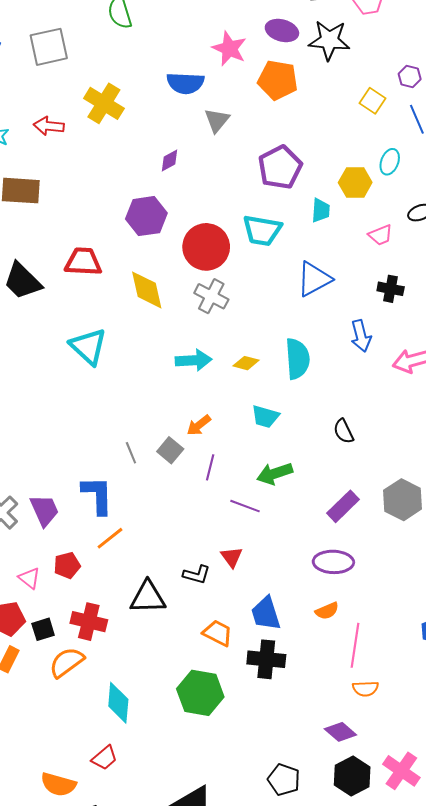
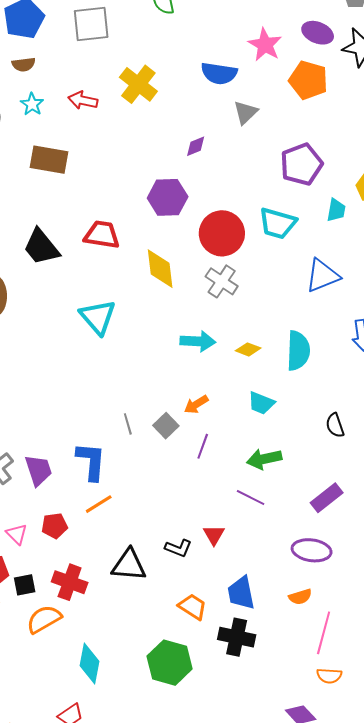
purple line: (245, 506) -> (251, 497), moved

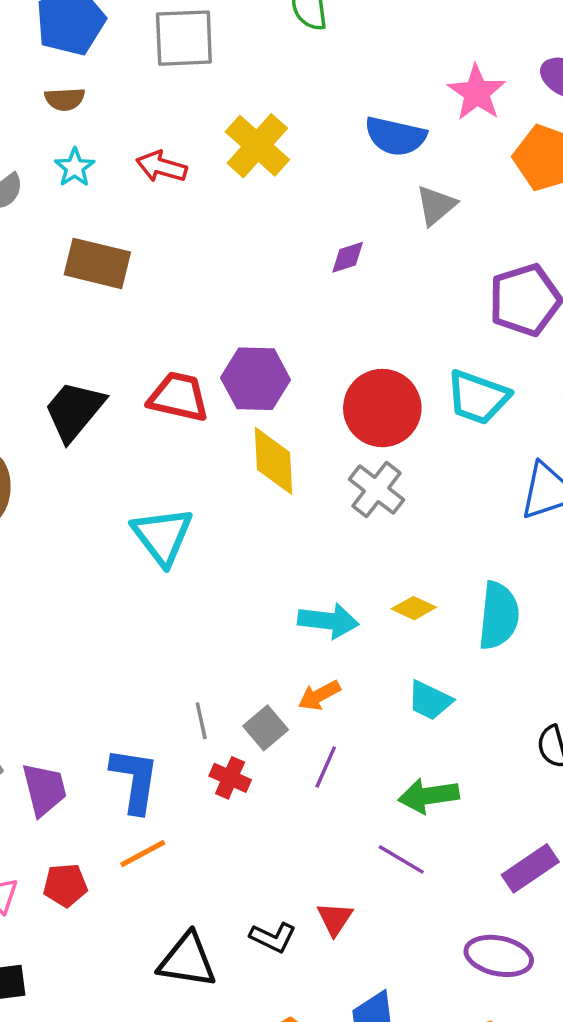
purple hexagon: (168, 197) -> (256, 379), moved
black trapezoid: (41, 247) -> (74, 411), turned 75
cyan arrow: (198, 341) -> (328, 621), moved
red cross: (70, 582) -> (230, 778), moved, size x0.7

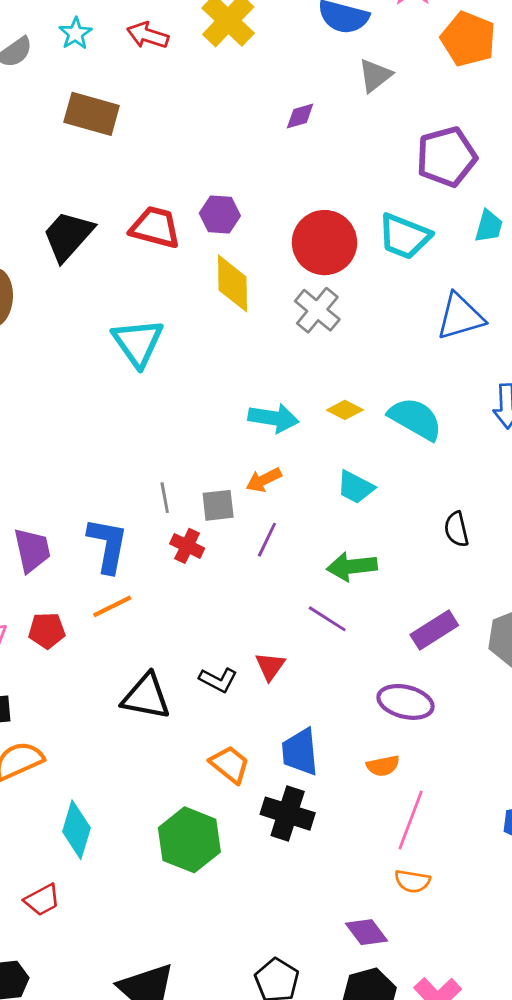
purple hexagon: (256, 379) -> (220, 214), size x0.7
cyan semicircle: (499, 616) -> (415, 419), turned -68
gray square: (266, 728) -> (218, 505), turned 32

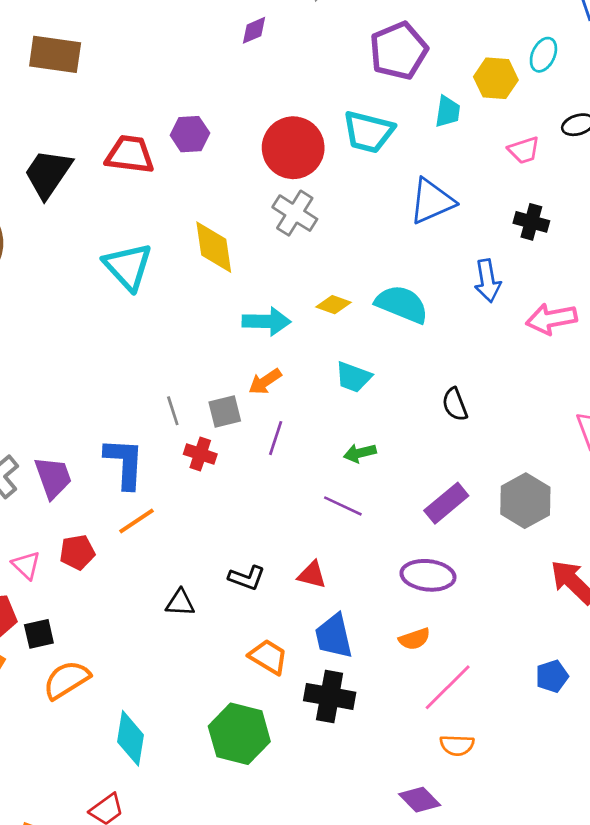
yellow diamond: (232, 283) -> (214, 247), moved
green arrow: (352, 566) -> (360, 453), size x0.7
red triangle: (270, 666) -> (312, 575), moved, turned -44
black triangle: (146, 697) -> (180, 603), size x0.6
pink line: (411, 820) -> (448, 687), turned 32

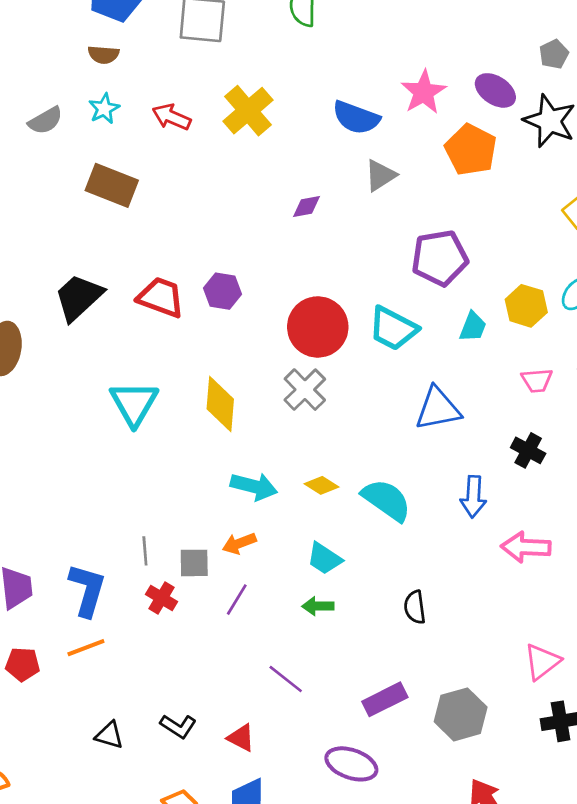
green arrow: (360, 453) -> (318, 606), moved

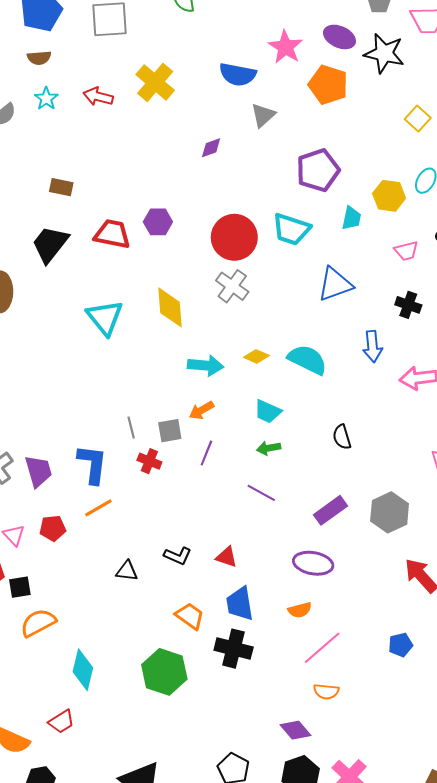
brown rectangle: (112, 185) -> (61, 187), moved, size x0.6
purple line: (286, 679) -> (261, 493), moved

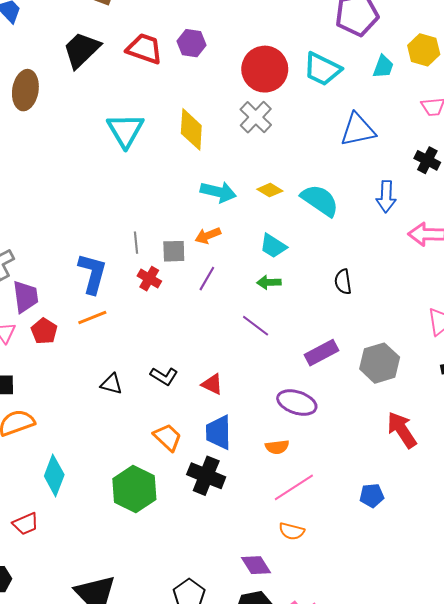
purple trapezoid: (38, 471) -> (25, 297), moved
red pentagon: (53, 528) -> (44, 331), turned 30

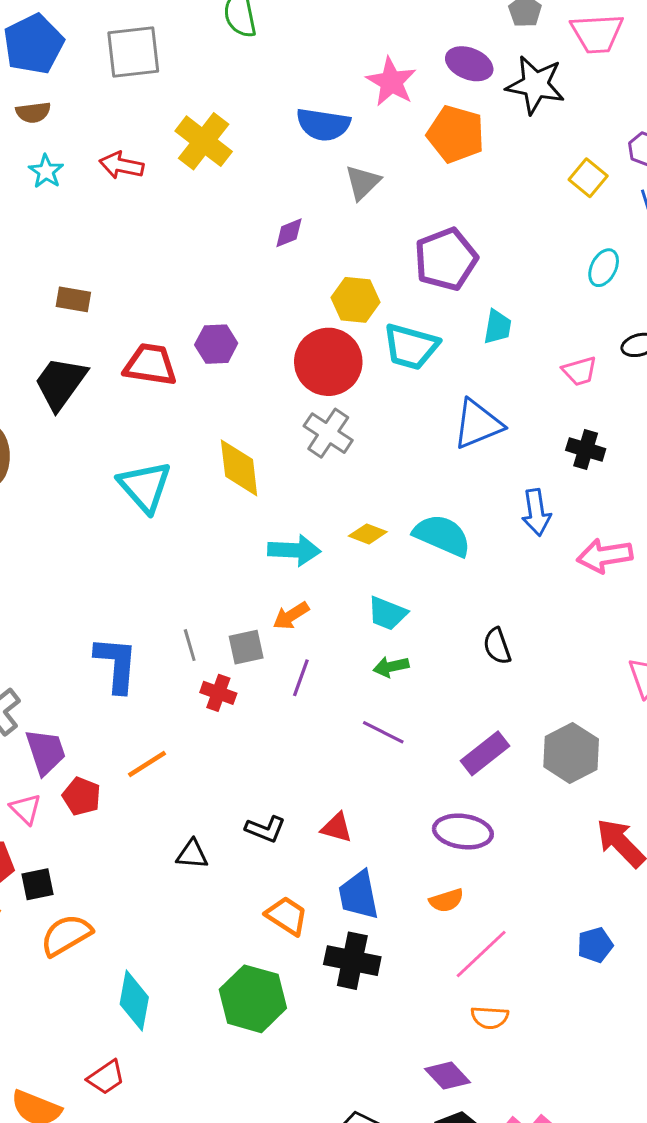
yellow hexagon: (424, 50) -> (355, 300), moved
blue L-shape: (92, 273) -> (116, 664), moved

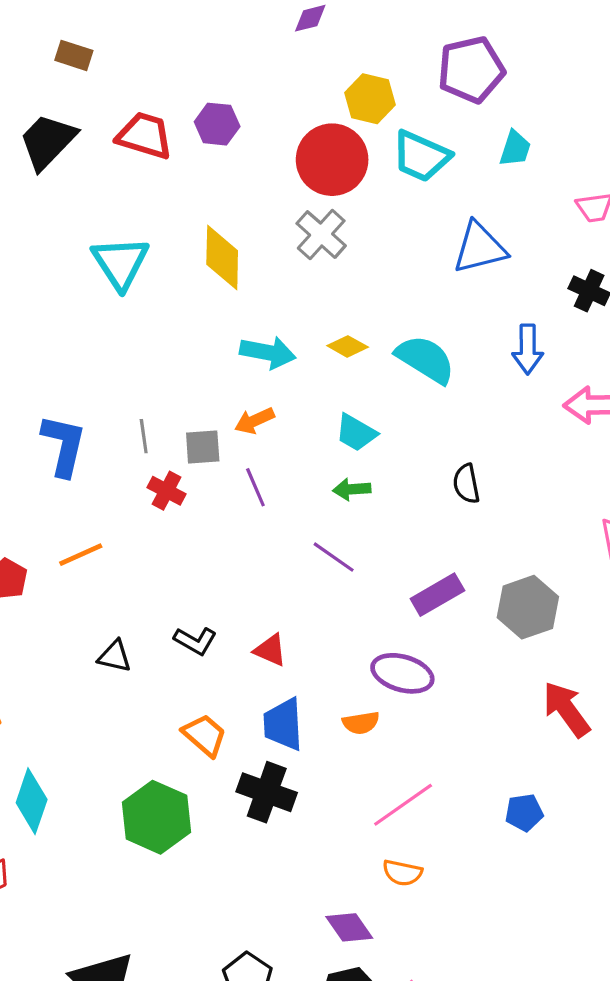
purple line: (301, 678) -> (255, 487), turned -51
orange semicircle: (446, 900) -> (361, 723), moved

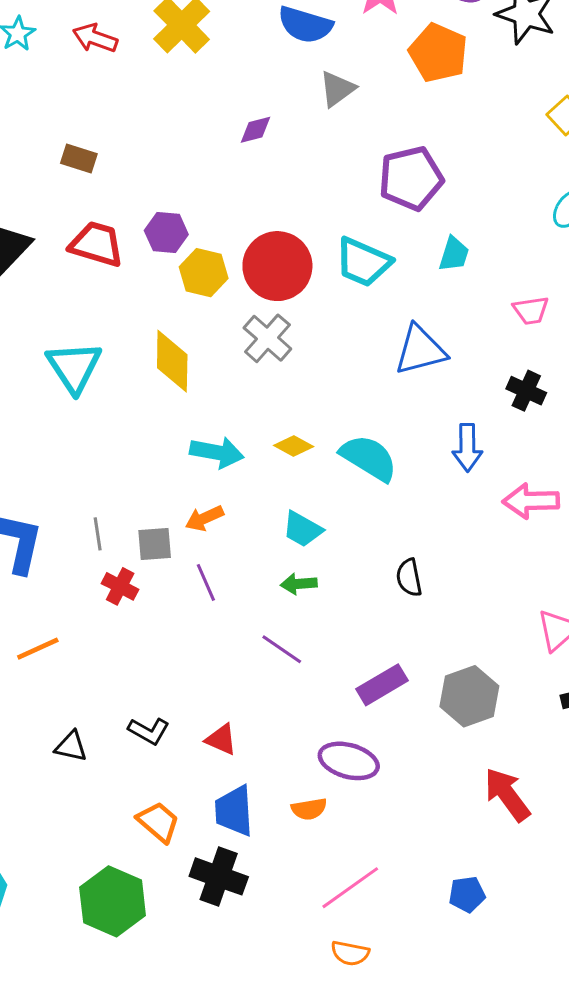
brown rectangle: (74, 55) -> (79, 159), moved
yellow hexagon: (370, 99) -> (204, 273), moved

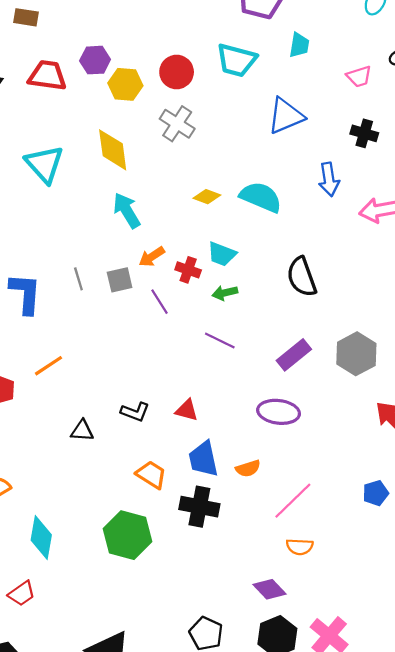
red circle: (277, 266) -> (177, 72), size x0.7
cyan arrow: (217, 452) -> (127, 211), moved, turned -123
black semicircle: (409, 578) -> (302, 277), size x1.5
red cross: (120, 586) -> (188, 270), moved
orange semicircle: (309, 809) -> (248, 468), moved

